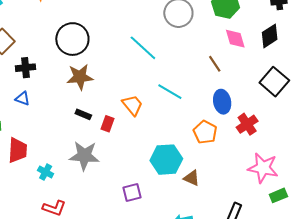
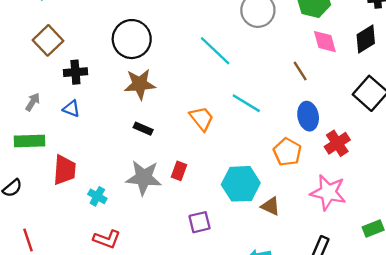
red rectangle: (107, 124) -> (179, 171), moved
pink star: (263, 168) -> (328, 192), moved

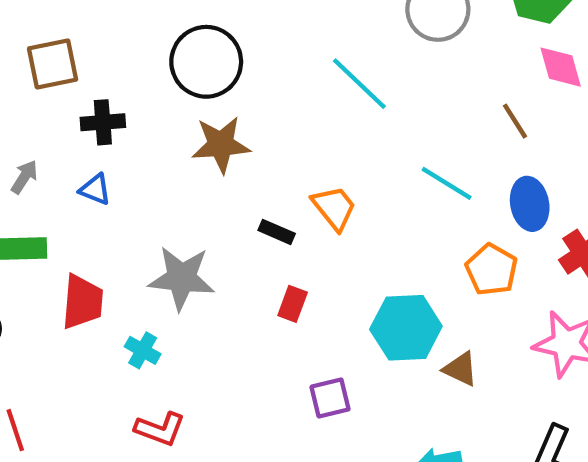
brown square: (48, 40) -> (53, 64), turned 32
cyan line: (246, 103) -> (447, 183), moved
black rectangle: (143, 129) -> (277, 232), moved
gray star: (144, 178) -> (182, 278), moved

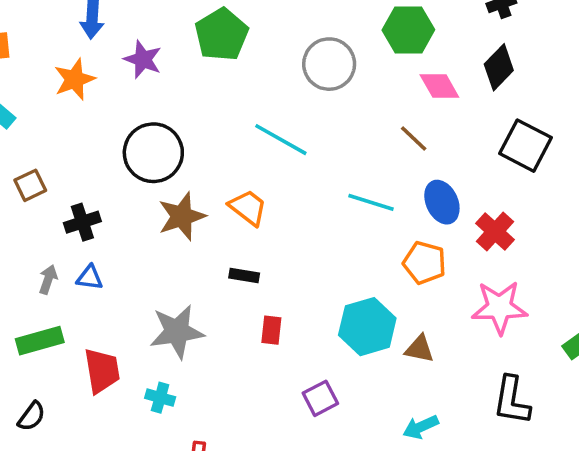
brown square: (53, 64) -> (30, 185), size x0.7
gray arrow: (24, 177) -> (48, 279), moved
orange trapezoid: (334, 208) -> (248, 208), moved

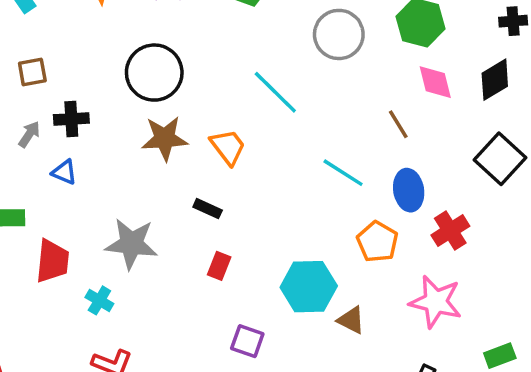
gray arrow: (48, 279) -> (29, 134), moved
purple square: (320, 398) -> (247, 341), turned 32

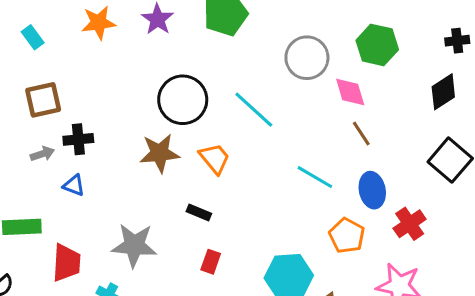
brown square: (32, 72) -> (43, 100), size x1.4
black circle: (154, 73) -> (183, 100), moved
pink diamond: (435, 82) -> (350, 92), moved
gray arrow: (29, 134) -> (42, 154), turned 40

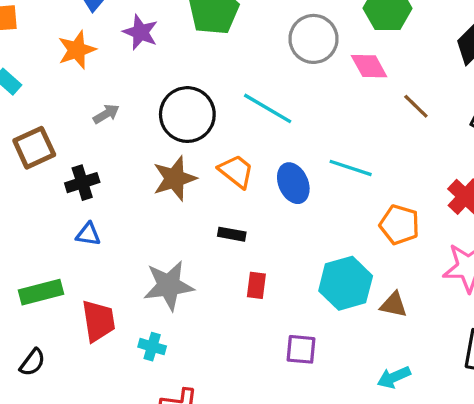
brown line: (361, 133) -> (416, 106), moved
gray arrow: (42, 154) -> (106, 114), moved
blue ellipse: (372, 190) -> (293, 183), moved

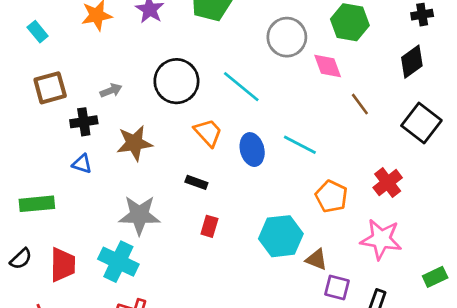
gray arrow: (106, 114) -> (111, 90), moved
brown star: (175, 178) -> (134, 143), moved
red trapezoid: (98, 321) -> (63, 265), moved
cyan cross: (152, 347) -> (118, 262), size x1.8
purple square: (301, 349) -> (337, 287), moved

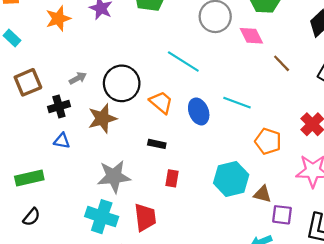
black circle: (176, 81) -> (122, 83), moved
black semicircle: (21, 259) -> (31, 217), moved
red trapezoid: (63, 265) -> (145, 217), moved

